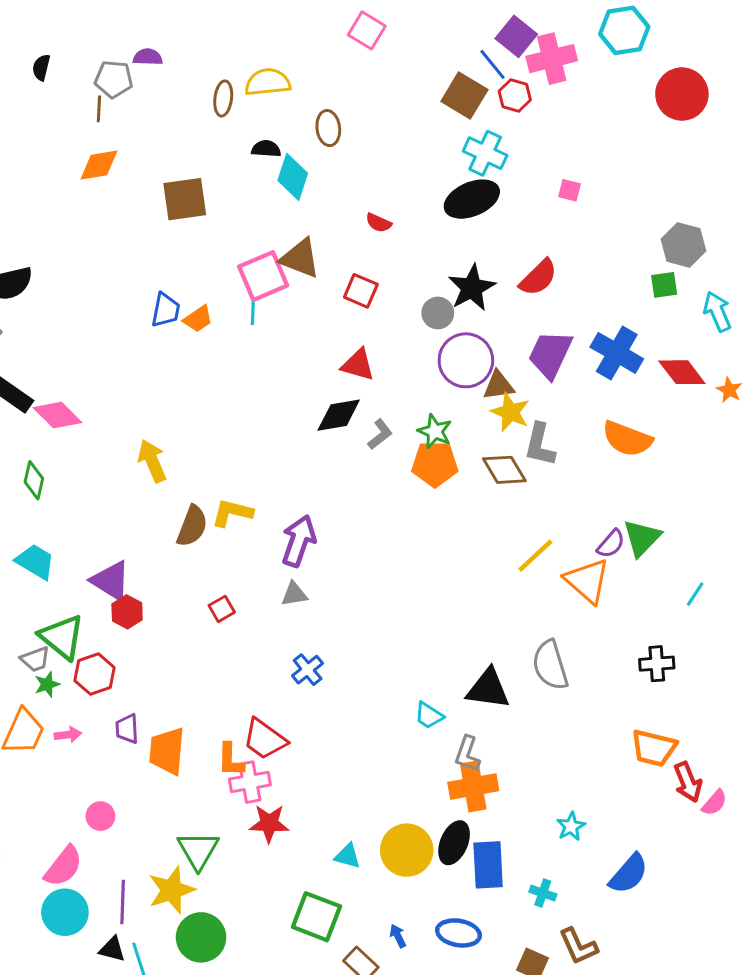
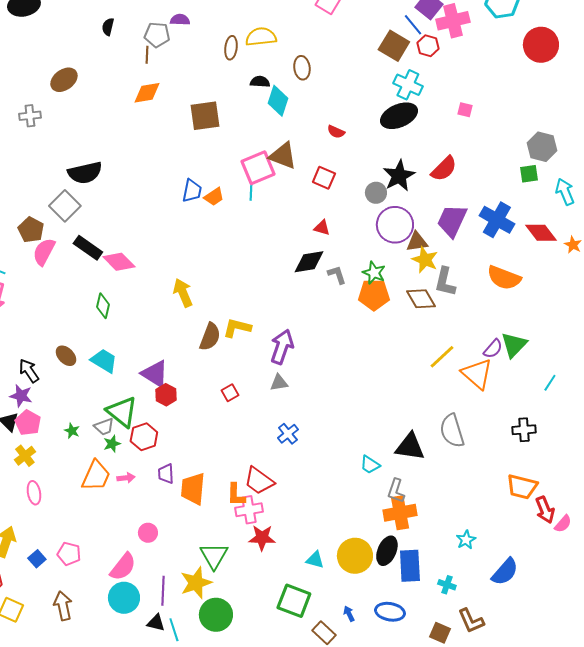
red triangle: (358, 365) -> (322, 228), size x0.7
gray L-shape: (380, 434) -> (337, 275), turned -70

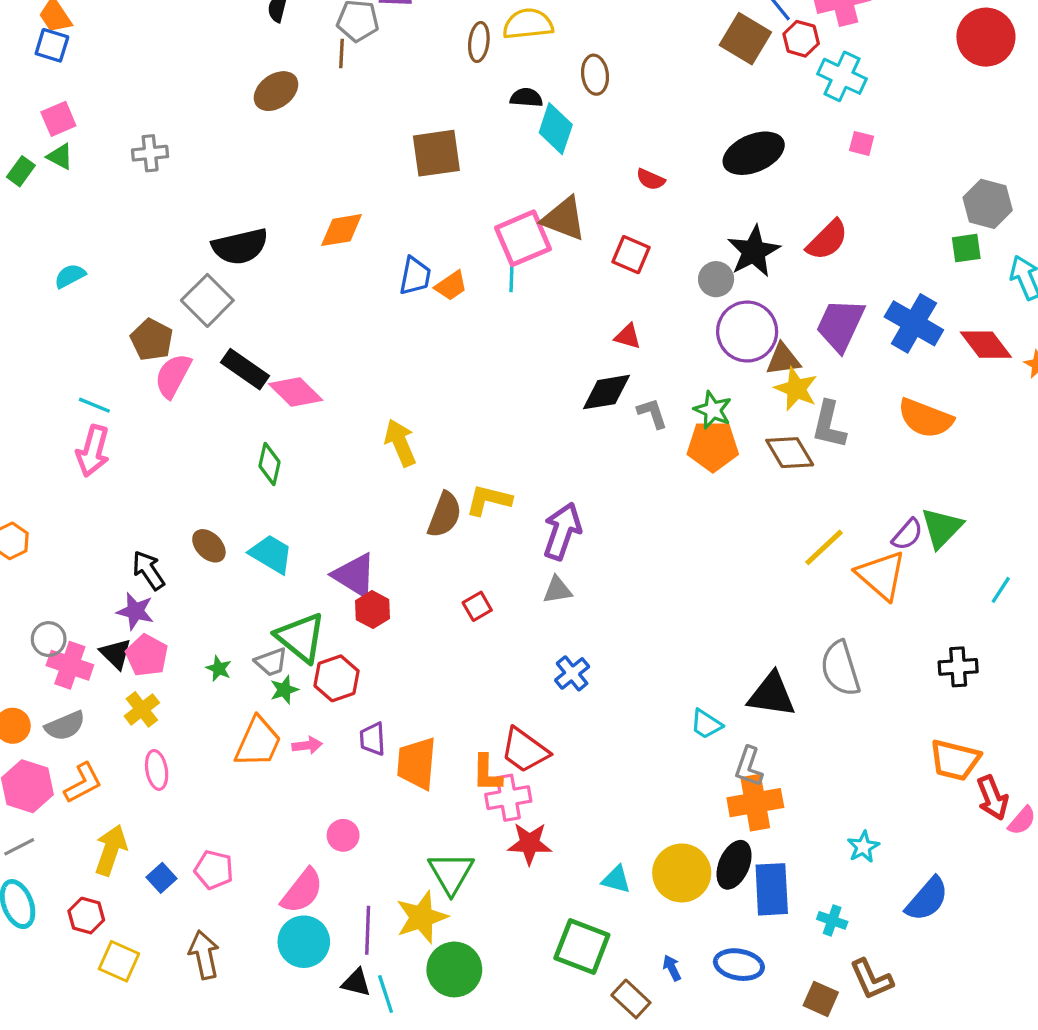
brown ellipse: (64, 80) -> (276, 91), moved
cyan cross: (408, 85) -> (842, 76), moved
orange diamond: (147, 93) -> (341, 230), moved

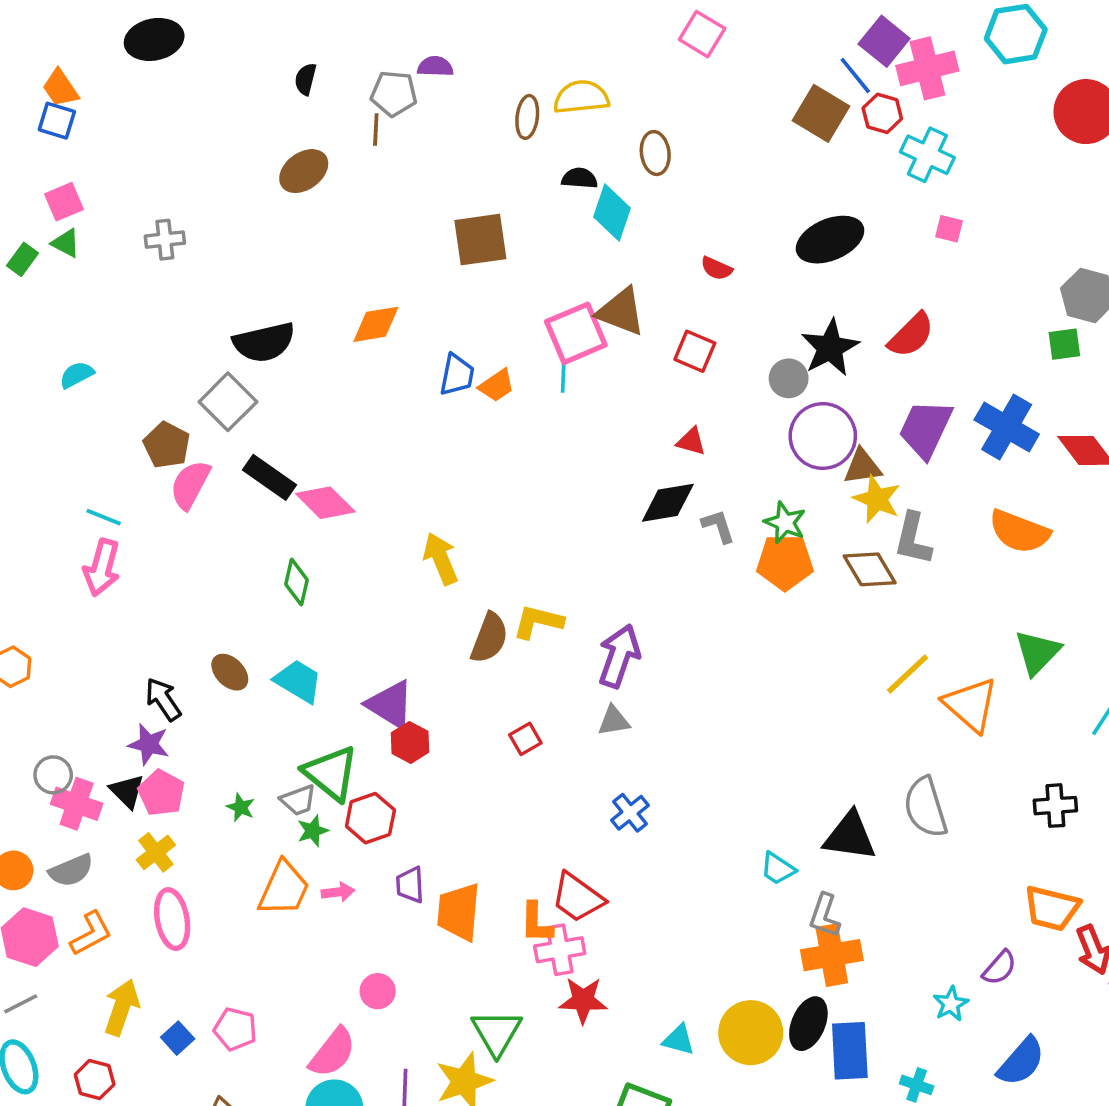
purple semicircle: (907, 534) -> (999, 968), moved
pink ellipse: (157, 770) -> (172, 919), size x1.4

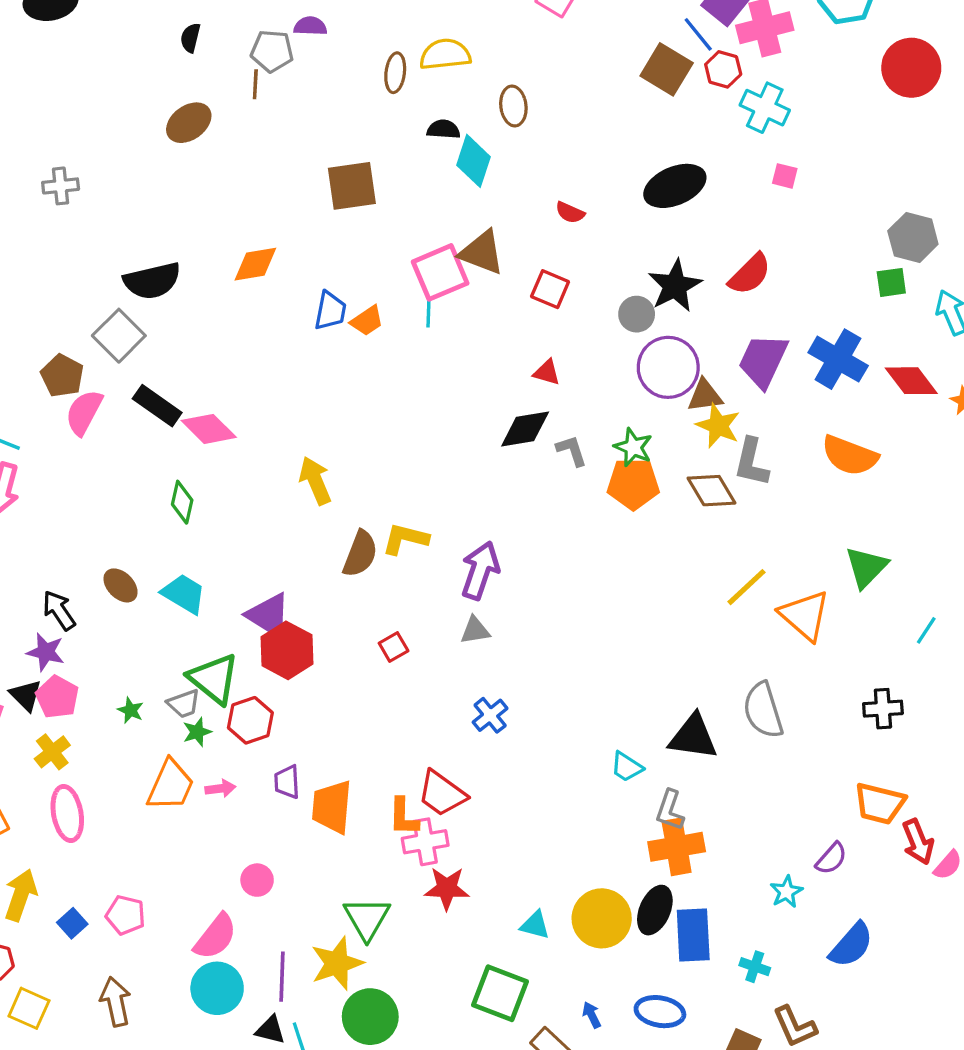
red hexagon: (410, 742) -> (287, 650), size x1.5

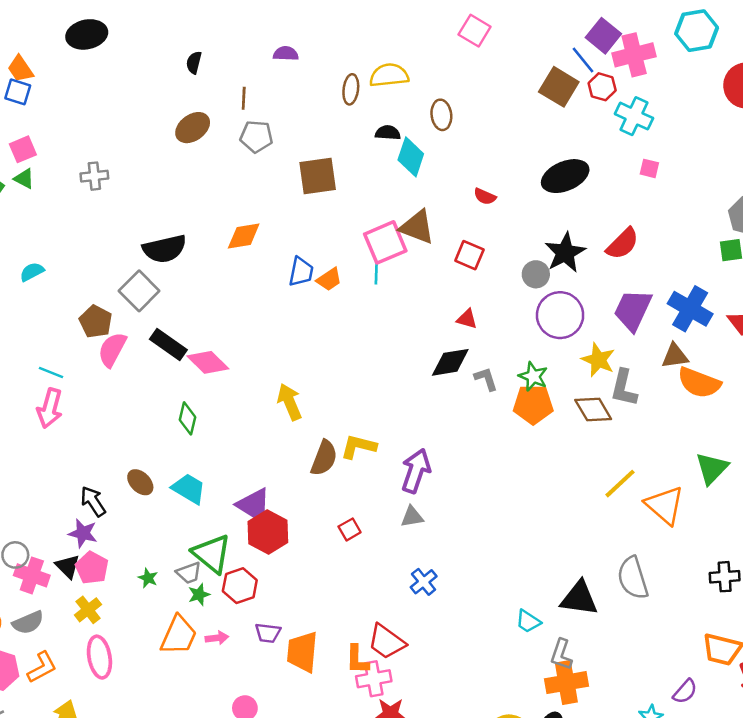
gray pentagon: (272, 51) -> (256, 137), moved
brown triangle: (705, 396) -> (675, 356), moved
purple trapezoid: (287, 782) -> (268, 633), turned -80

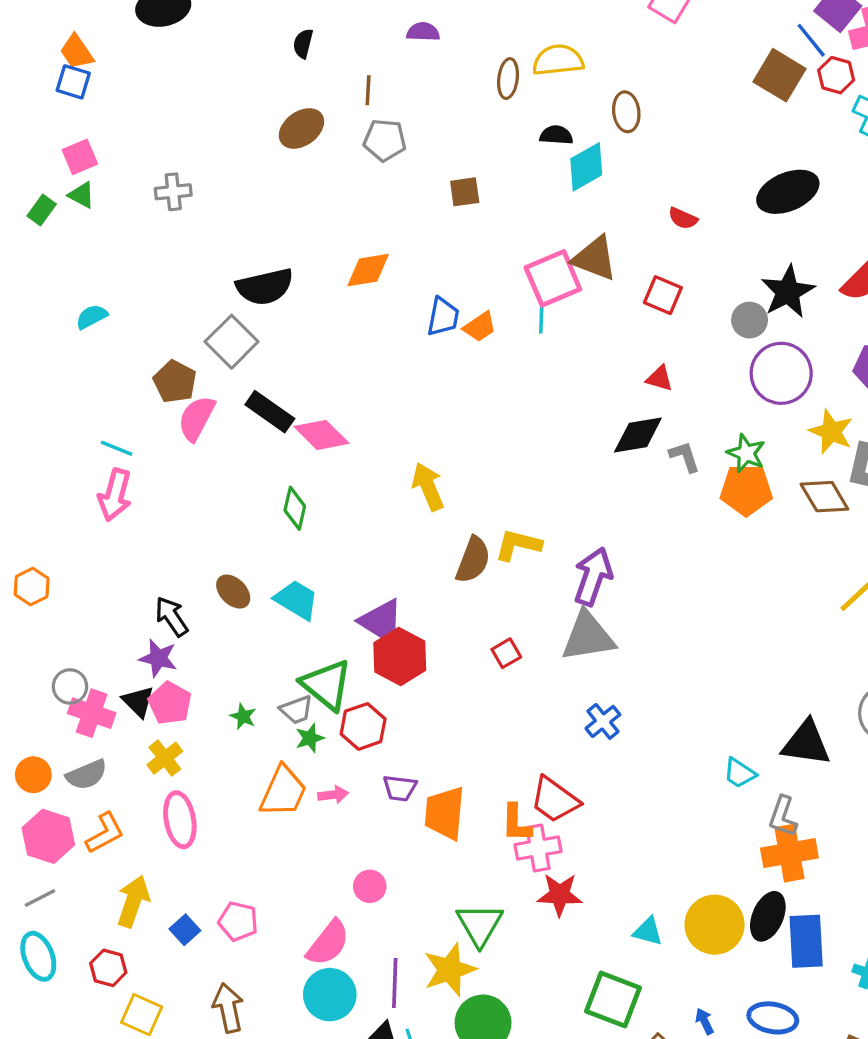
cyan diamond: (411, 157) -> (586, 167), turned 42
brown square: (318, 176) -> (465, 192), size x0.6
gray triangle: (412, 517) -> (588, 636), size x1.8

